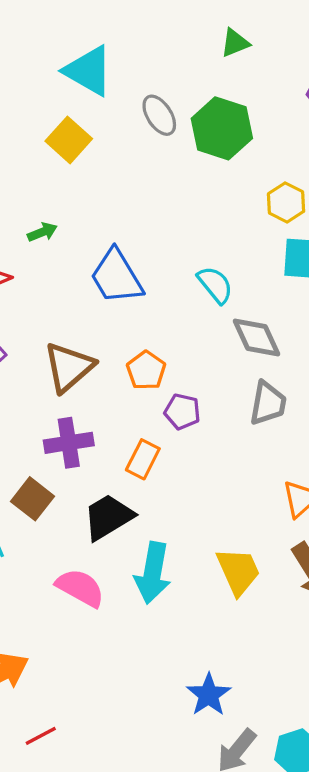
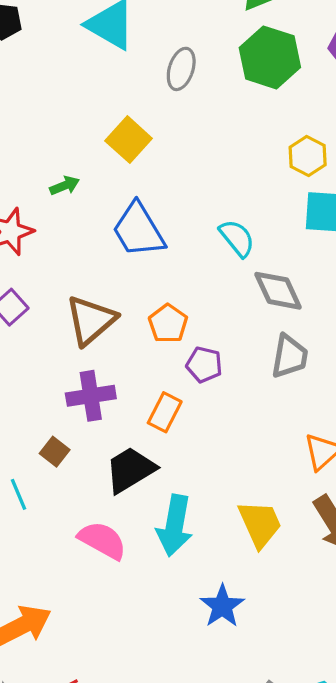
gray ellipse: (159, 115) -> (181, 69), turned 51
green hexagon: (222, 128) -> (270, 57), moved
yellow square: (69, 140) -> (129, 140), moved
brown square: (33, 499) -> (55, 452), size x0.7
blue star: (209, 695) -> (222, 606), moved

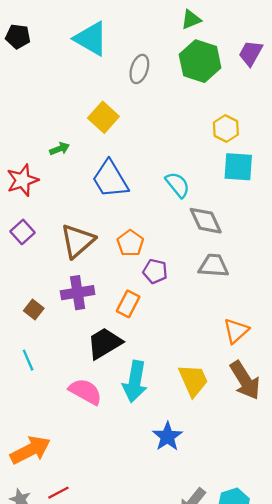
gray trapezoid: (290, 356) -> (214, 266), turned -96
brown square: (55, 452) -> (34, 309), moved

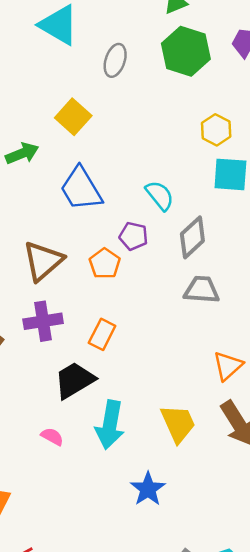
green arrow: (60, 149) -> (22, 153), size x1.4
gray diamond: (206, 221) -> (192, 237), turned 72
purple pentagon: (155, 271) -> (133, 236), moved
pink semicircle: (85, 392) -> (52, 437), size x0.6

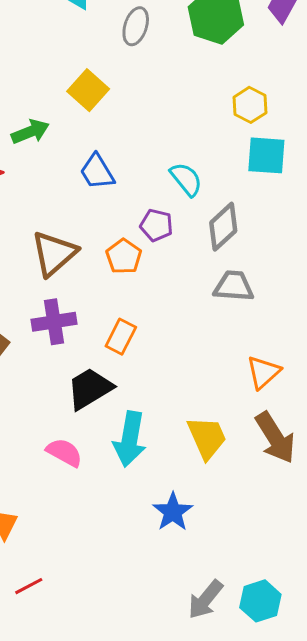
blue trapezoid: (81, 189) -> (97, 172), size x0.7
pink semicircle: (52, 437) -> (64, 452), size x1.4

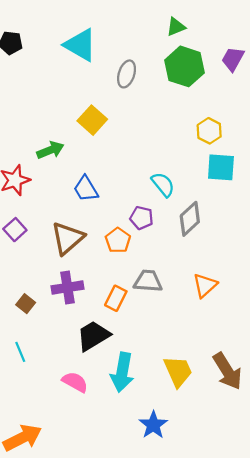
blue trapezoid: (97, 172) -> (86, 189), moved
gray trapezoid: (234, 286) -> (148, 281), moved
orange triangle: (263, 372) -> (205, 285), moved

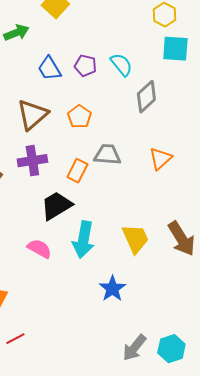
purple pentagon: (142, 218) -> (85, 66), moved

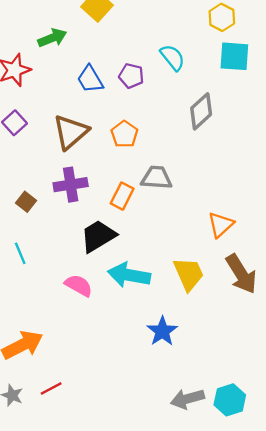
cyan semicircle: (121, 65) -> (173, 57), moved
orange triangle: (160, 159) -> (221, 225), moved
cyan arrow: (83, 240) -> (129, 275), turned 90
gray arrow: (134, 348) -> (187, 399), turned 36

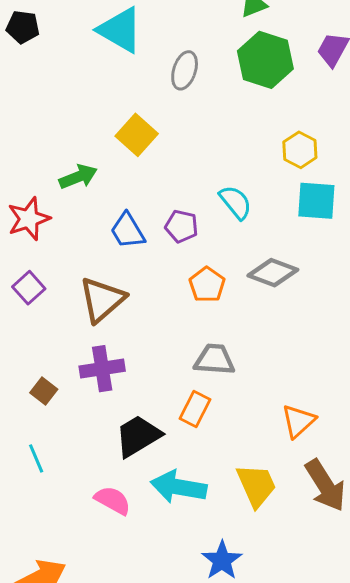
gray diamond: (201, 111) -> (273, 273), turned 63
orange pentagon: (124, 134) -> (207, 285), moved
orange rectangle: (122, 196) -> (195, 409), moved

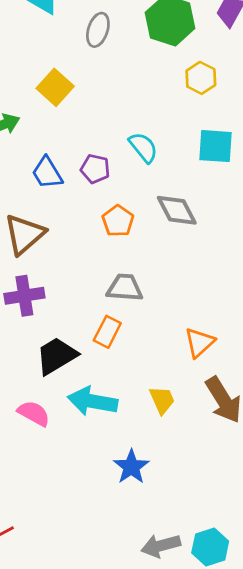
yellow hexagon: (300, 150) -> (201, 78), moved
gray diamond: (273, 273) -> (177, 210), turned 42
yellow trapezoid: (256, 485) -> (162, 400), size x0.7

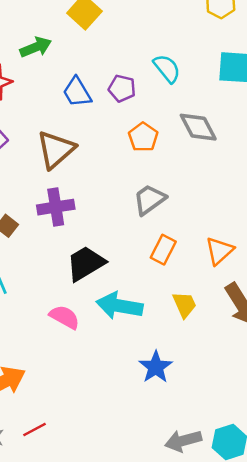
gray trapezoid: (125, 288) -> (149, 200), turned -40
orange rectangle: (107, 332) -> (163, 250), moved

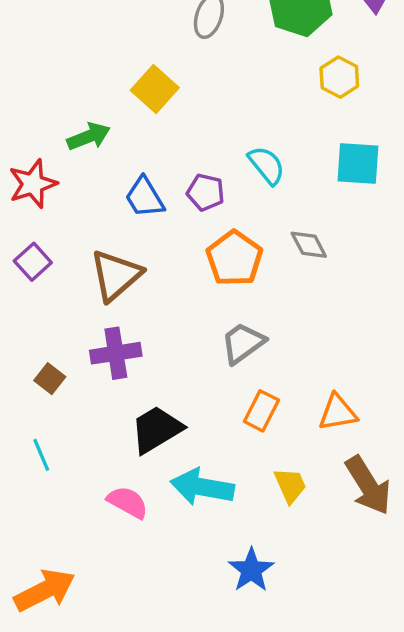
gray diamond: (198, 127) -> (309, 245), size x0.7
orange pentagon: (143, 137) -> (234, 258), size x1.4
orange triangle: (219, 251) -> (338, 412), turned 32

